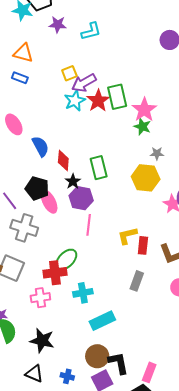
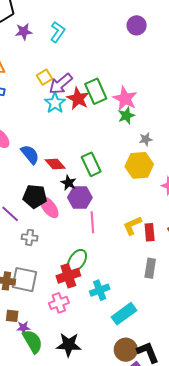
cyan L-shape: (91, 31) -> (58, 32), turned -30
green star: (142, 127) -> (126, 116), turned -30
red diamond: (63, 161) -> (55, 164), turned -35
gray cross: (24, 228) -> (30, 237), size x0.6

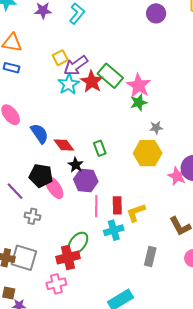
green rectangle: (96, 91) -> (110, 76), turned -30
green rectangle: (91, 164) -> (100, 148), size x0.7
red rectangle: (150, 232) -> (117, 205), moved
cyan cross: (100, 290) -> (114, 230), moved

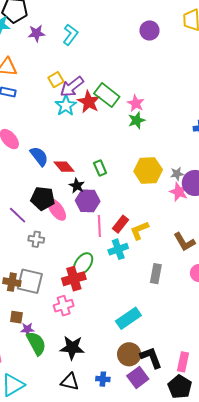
pink star: (139, 85) -> (136, 103), size x0.7
gray star: (156, 128) -> (177, 174), moved
red rectangle: (117, 205) -> (120, 224), turned 42

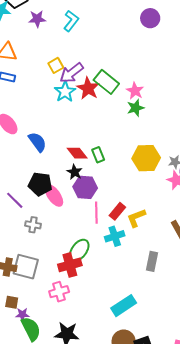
red diamond: (64, 167) -> (77, 153), moved

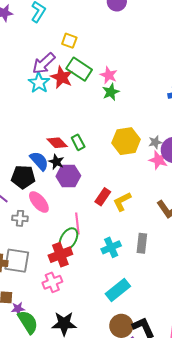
yellow square: (56, 65) -> (69, 41), moved, turned -35
blue semicircle: (37, 142) -> (39, 161), moved
pink ellipse: (54, 195) -> (39, 202), moved
pink line: (96, 213) -> (77, 224), moved
cyan cross: (115, 236) -> (111, 247), moved

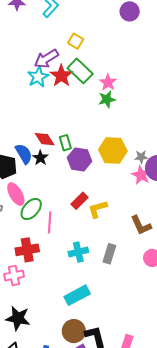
purple hexagon: (68, 176) -> (79, 159), moved
green ellipse: (68, 239) -> (31, 209), moved

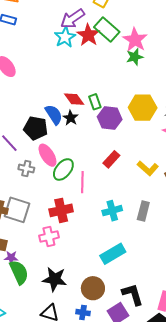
pink star: (108, 82) -> (135, 40), size x1.4
yellow L-shape: (98, 209) -> (148, 168), moved, turned -120
brown circle: (74, 331) -> (93, 288), moved

